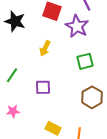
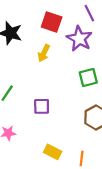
yellow arrow: (45, 48) -> (44, 53), moved

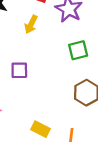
purple square: (42, 106) -> (19, 70), moved

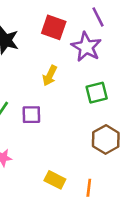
yellow arrow: (31, 24) -> (50, 76), moved

